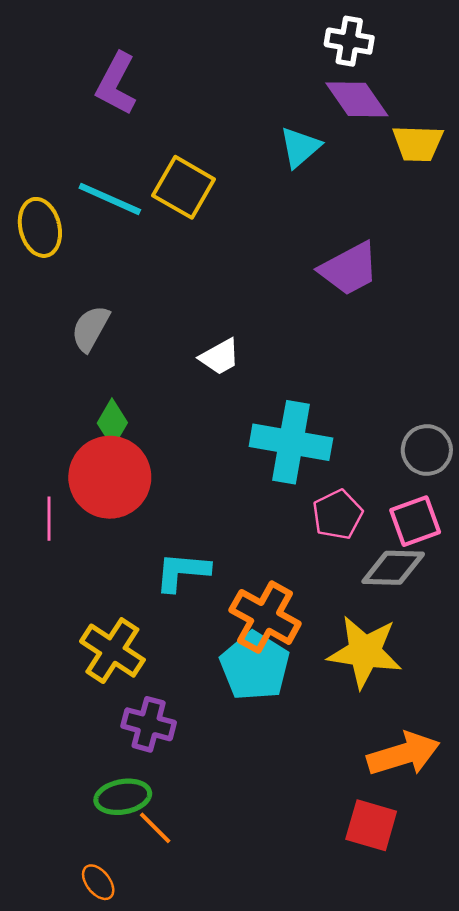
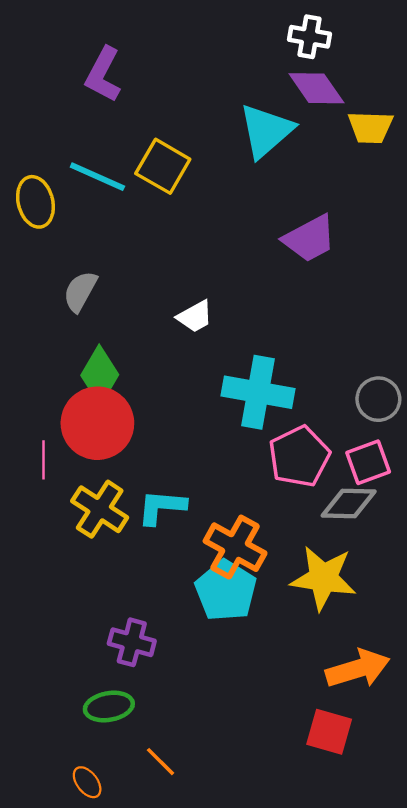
cyan triangle: (300, 147) -> (266, 131), size x1.5
green diamond: (112, 423) -> (100, 375), size x1.4
pink pentagon: (338, 515) -> (299, 456), size x1.4
yellow cross: (112, 651) -> (100, 509), moved
orange line: (155, 828) -> (160, 762), moved

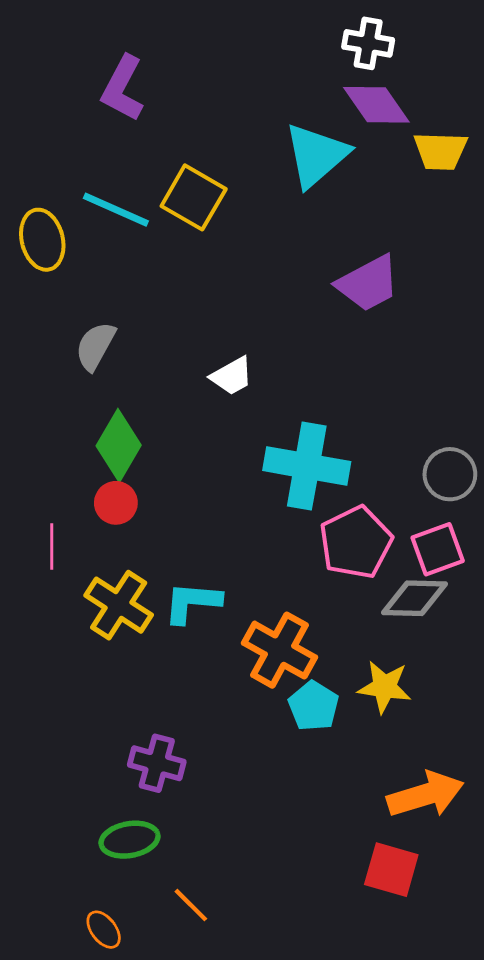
red circle: (97, 423) -> (116, 503), size x0.5
yellow star: (323, 578) -> (384, 687), size x0.7
cyan pentagon: (226, 591) -> (314, 706), moved, size x0.7

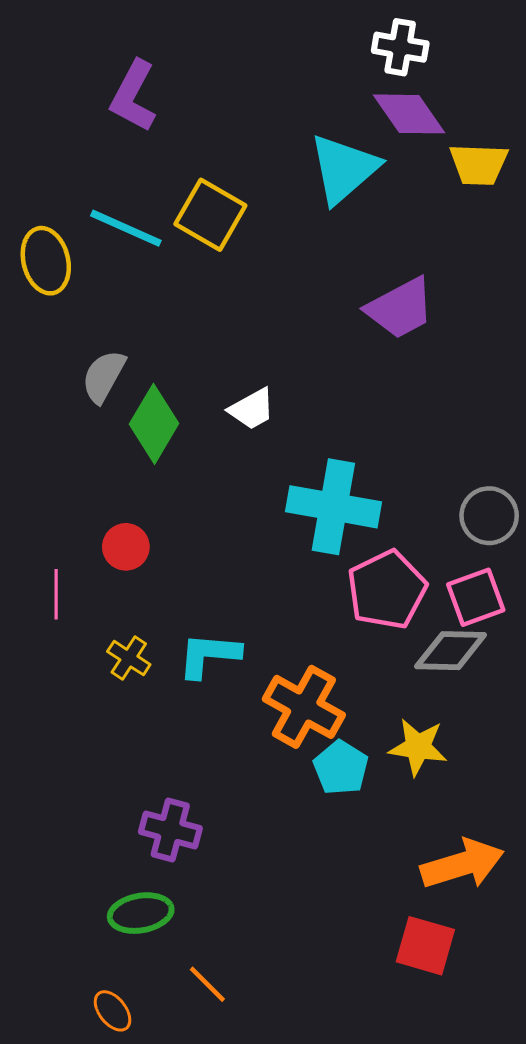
green diamond: (119, 446) -> (154, 424), moved
yellow cross: (119, 605) -> (129, 658), size x0.6

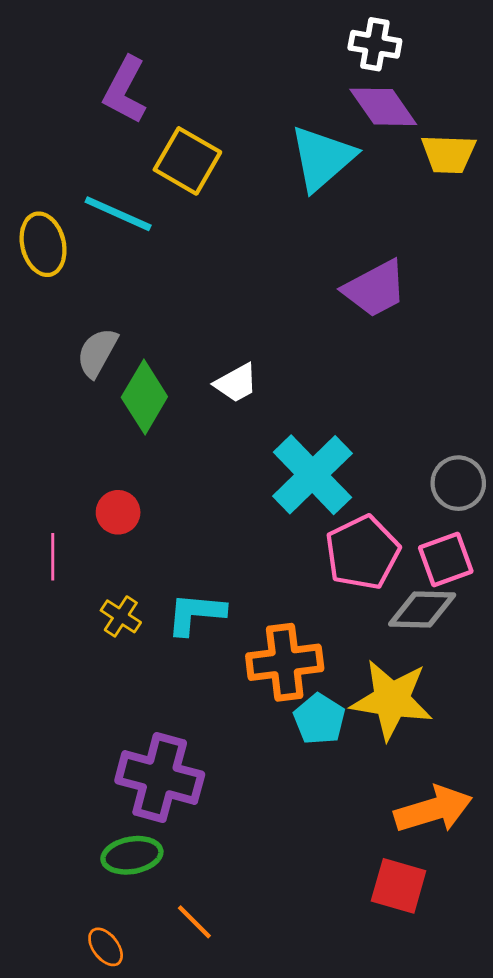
yellow square: (210, 215) -> (187, 161), moved
cyan cross: (333, 507) -> (312, 475), turned 36
orange cross: (304, 707) -> (285, 662), turned -36
yellow star: (418, 747) -> (392, 700), size x1.5
purple cross: (170, 830) -> (160, 778), size x1.5

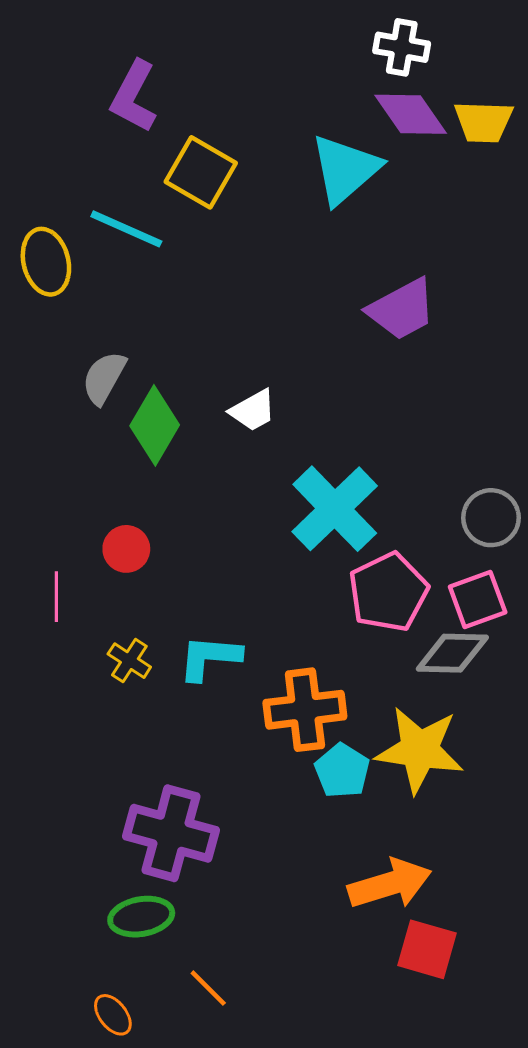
yellow trapezoid: (449, 154) -> (484, 122), moved
orange arrow: (433, 809) -> (390, 884), moved

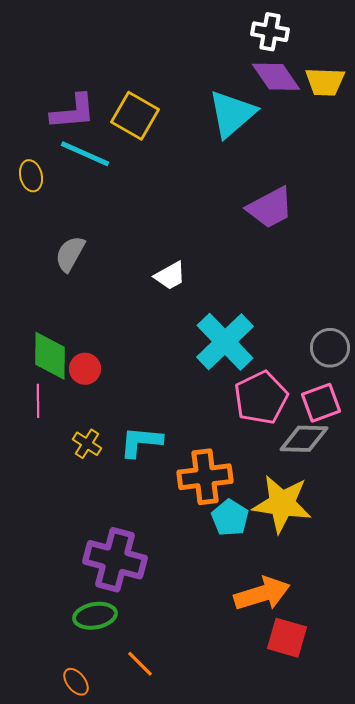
purple L-shape: (134, 96) -> (73, 112), moved, turned -123
yellow ellipse: (46, 262) -> (31, 176), size x0.7
green diamond: (155, 425) -> (50, 356), moved, turned -30

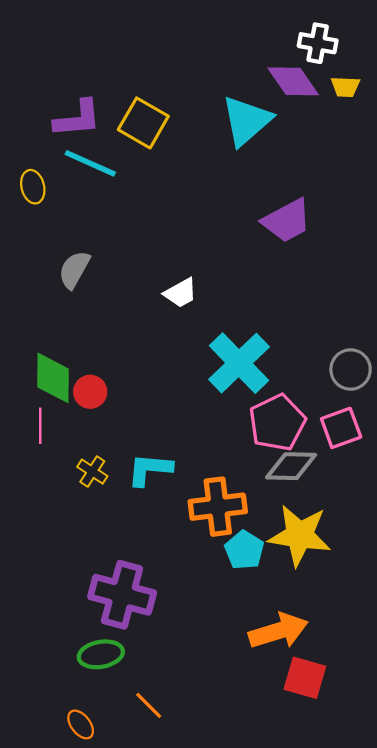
white cross: (270, 32) -> (318, 43), moved
yellow trapezoid: (325, 82) -> (345, 87), size x0.7
gray diamond: (304, 439) -> (291, 466), moved

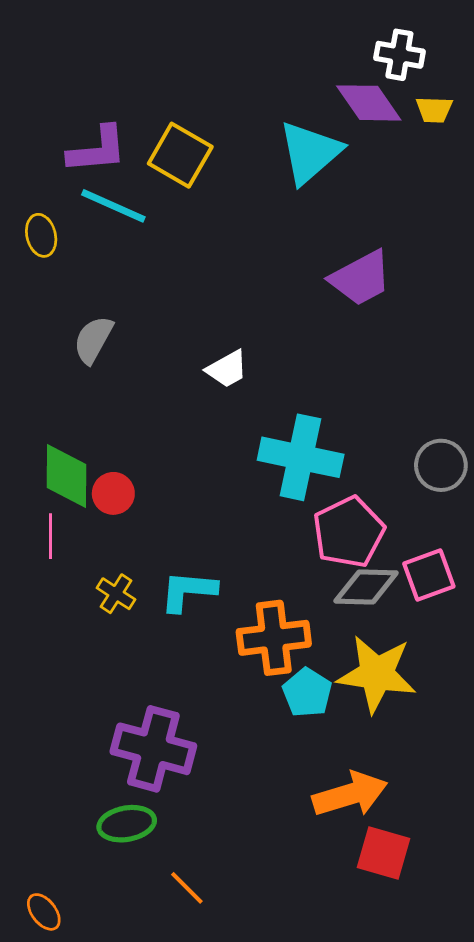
cyan cross: (239, 363) -> (301, 457), turned -34
pink square: (341, 428) -> (429, 575), moved
orange ellipse: (81, 724) -> (44, 912), moved

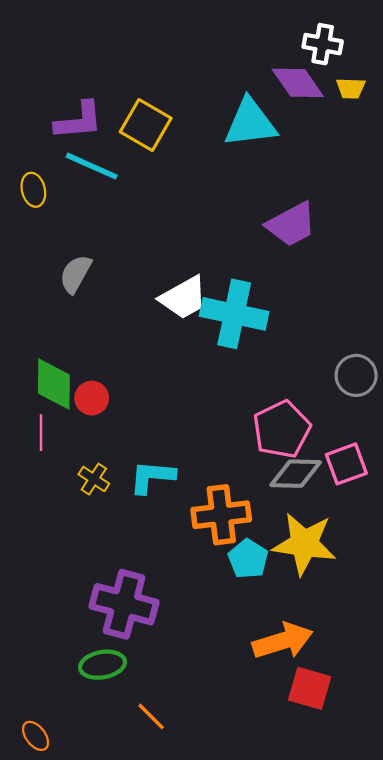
cyan triangle: (310, 152) -> (250, 123), turned 34
white trapezoid: (227, 369) -> (183, 298), size x1.4
cyan cross: (301, 457) -> (234, 314), moved

